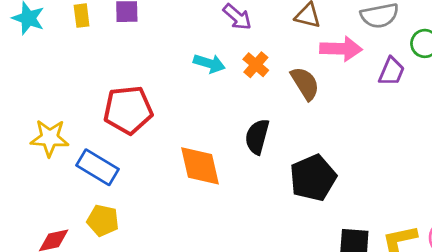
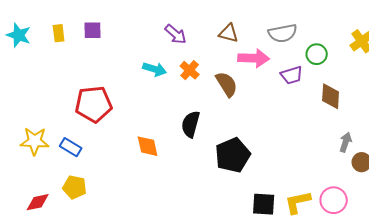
purple trapezoid: (392, 71) -> (292, 75), turned 50
yellow star: (50, 138) -> (35, 141), moved
orange diamond: (200, 166) -> (148, 146), size x0.7
blue rectangle: (98, 167) -> (71, 147), size x0.7

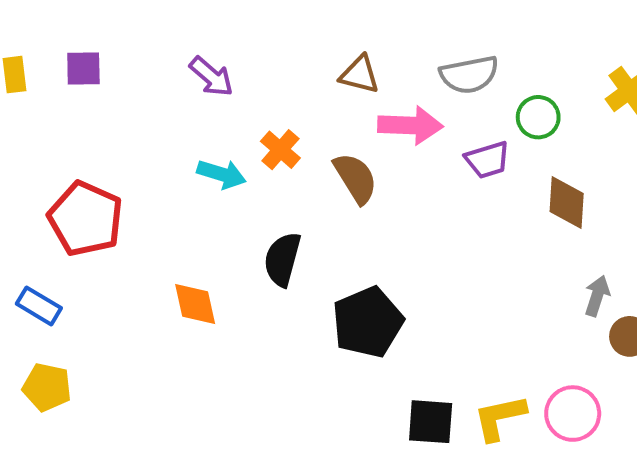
purple arrow: (176, 34) -> (211, 77), moved
cyan arrow: (155, 69) -> (222, 174), moved
red pentagon: (94, 104) -> (86, 219), turned 30

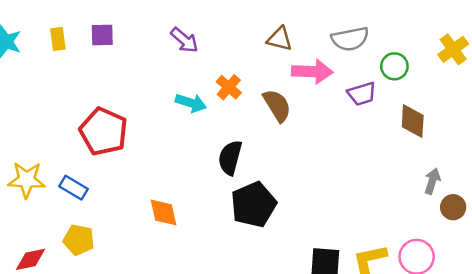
orange diamond: (195, 304) -> (164, 212), moved
black pentagon: (368, 322) -> (254, 205), moved

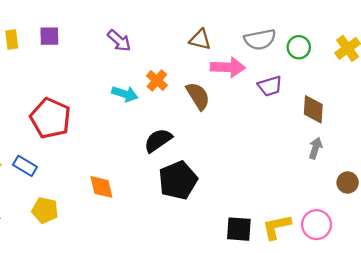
green circle: (394, 66) -> (299, 47), moved
black semicircle: (230, 158) -> (158, 140), turned 40
gray arrow: (432, 181) -> (315, 148), moved
yellow pentagon: (79, 240) -> (45, 210), moved

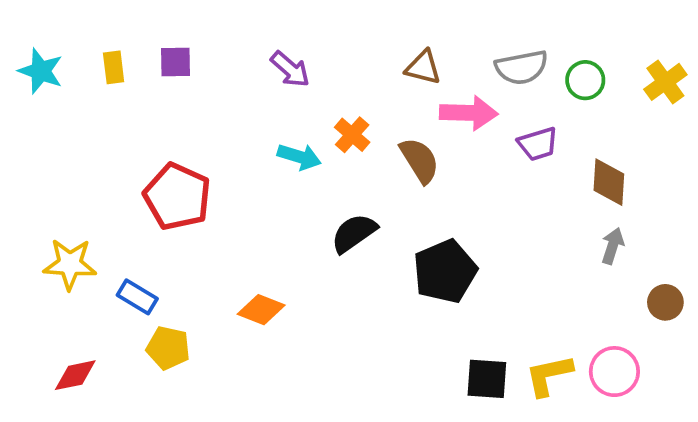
blue rectangle: (25, 166) -> (137, 297), moved
black pentagon: (178, 180) -> (445, 271), moved
orange diamond: (101, 187) -> (261, 310), turned -56

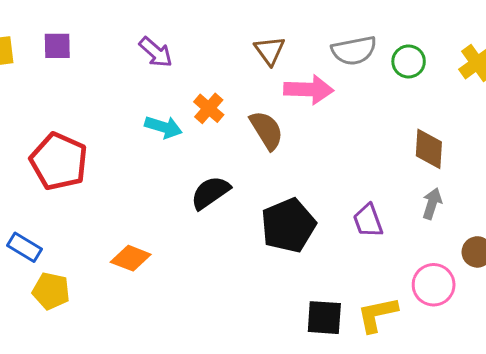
brown triangle: (423, 67) -> (270, 51), turned 40
purple trapezoid: (538, 144) -> (368, 221), moved, turned 87
pink circle: (614, 372) -> (434, 285), moved

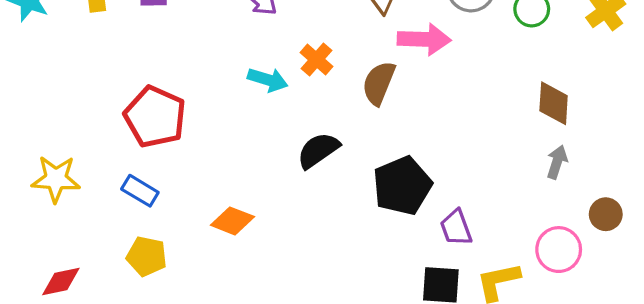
brown semicircle: (266, 130) -> (379, 83), turned -126
purple trapezoid: (368, 221) -> (456, 228), moved
blue rectangle: (24, 247) -> (140, 191), moved

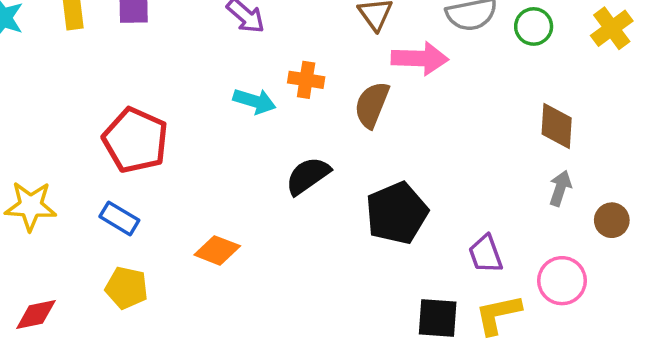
orange cross: (316, 60) -> (306, 80), turned -32
brown circle: (606, 214) -> (612, 220), moved
purple trapezoid: (456, 228) -> (486, 254), moved

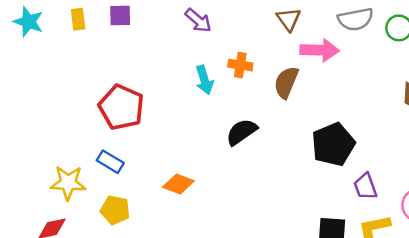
cyan arrow: (255, 101) -> (204, 80), turned 56
yellow star: (31, 206) -> (68, 183), moved
black pentagon: (397, 213) -> (333, 144), moved

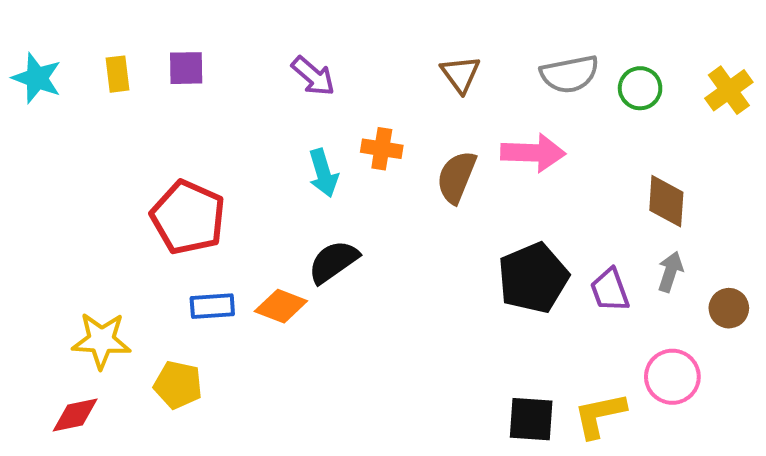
pink arrow: (320, 50) -> (533, 153), moved
black semicircle: (242, 132) -> (333, 262), moved
blue rectangle: (110, 162) -> (212, 306), moved, turned -35
orange diamond: (178, 184) -> (281, 306), moved
purple trapezoid: (365, 186) -> (610, 290), moved

